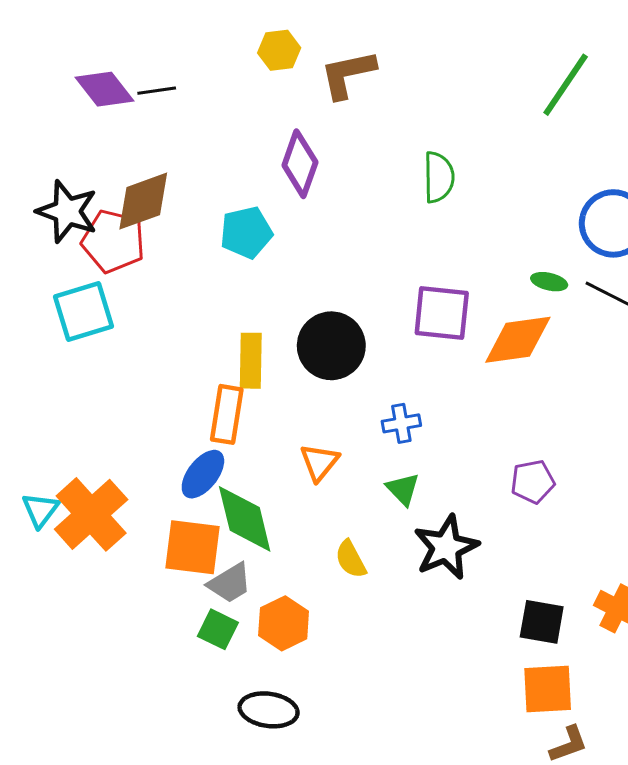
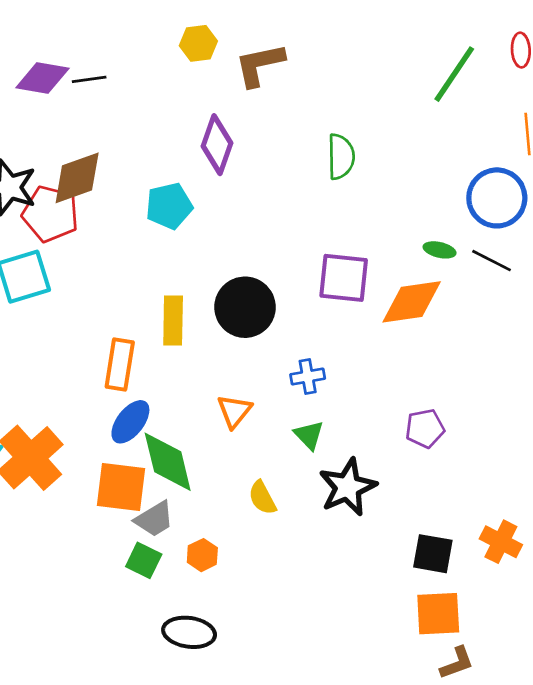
purple diamond: (104, 89) -> (42, 78), turned -42
orange rectangle: (227, 414) -> (120, 364), moved
orange hexagon: (284, 623) -> (202, 555), size x0.7

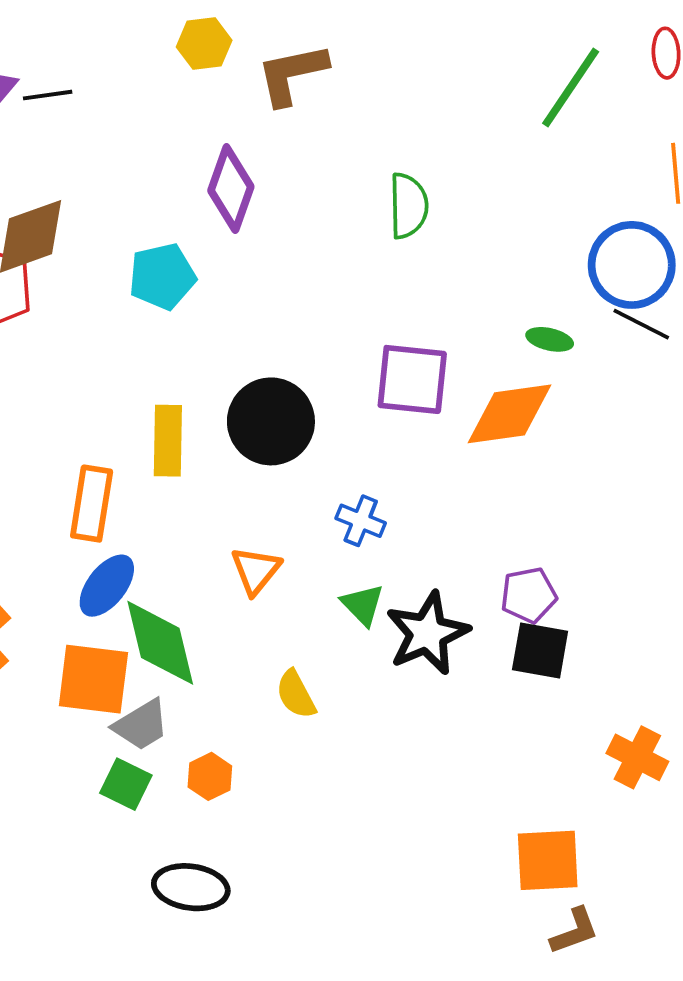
black line: (492, 261) -> (641, 324), moved
blue cross: (308, 376) -> (361, 521), turned 32
black star: (348, 487) -> (427, 633), moved
black square: (433, 554) -> (540, 650), moved

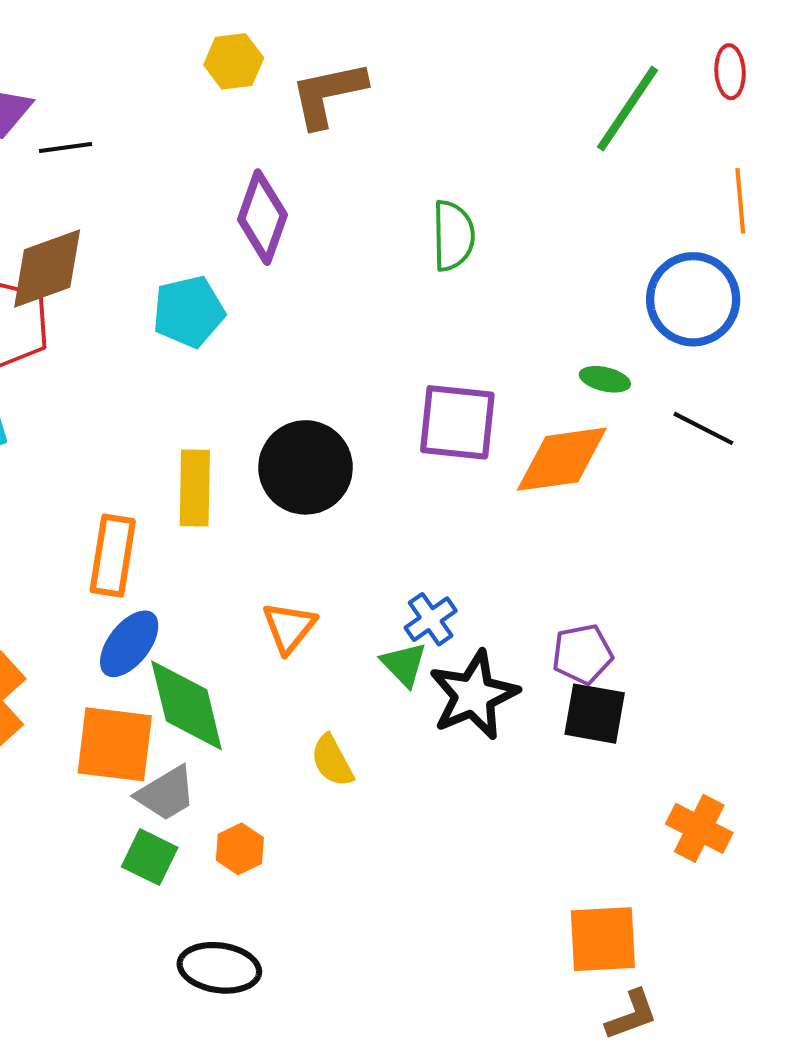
black line: (48, 95) -> (66, 148), moved
black line: (641, 324) -> (703, 428), moved
blue cross: (361, 521) -> (431, 619), moved, turned 33

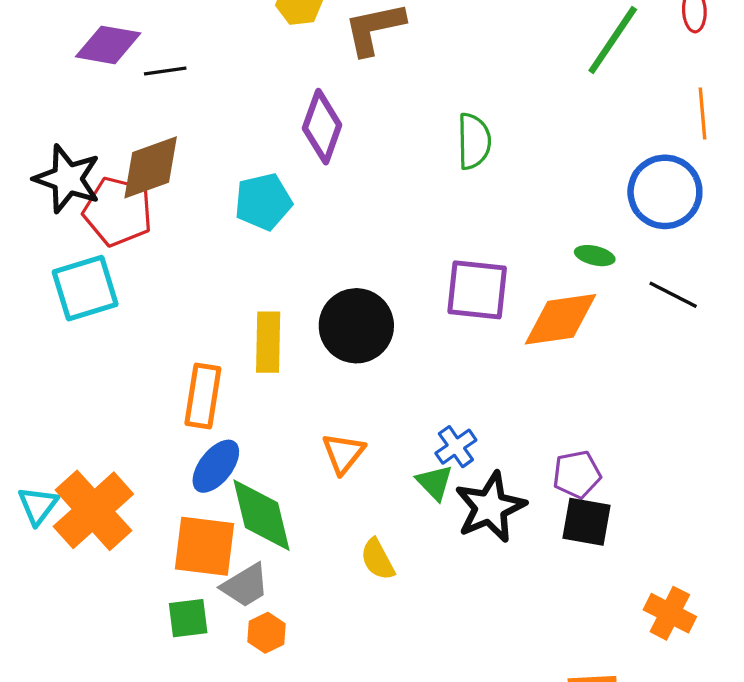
orange hexagon: (240, 849) -> (266, 633), moved
green square: (150, 857) -> (188, 618), moved, turned -33

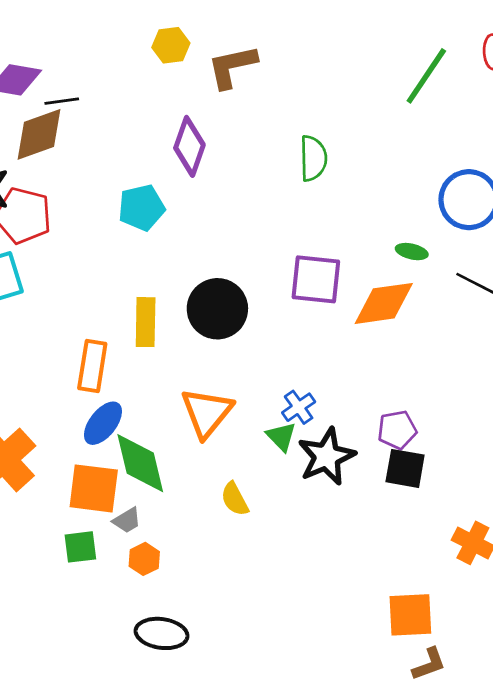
brown diamond: (151, 167) -> (39, 134), moved
orange triangle: (343, 453) -> (207, 413), size x1.5
gray trapezoid: (245, 585) -> (127, 520), size x0.7

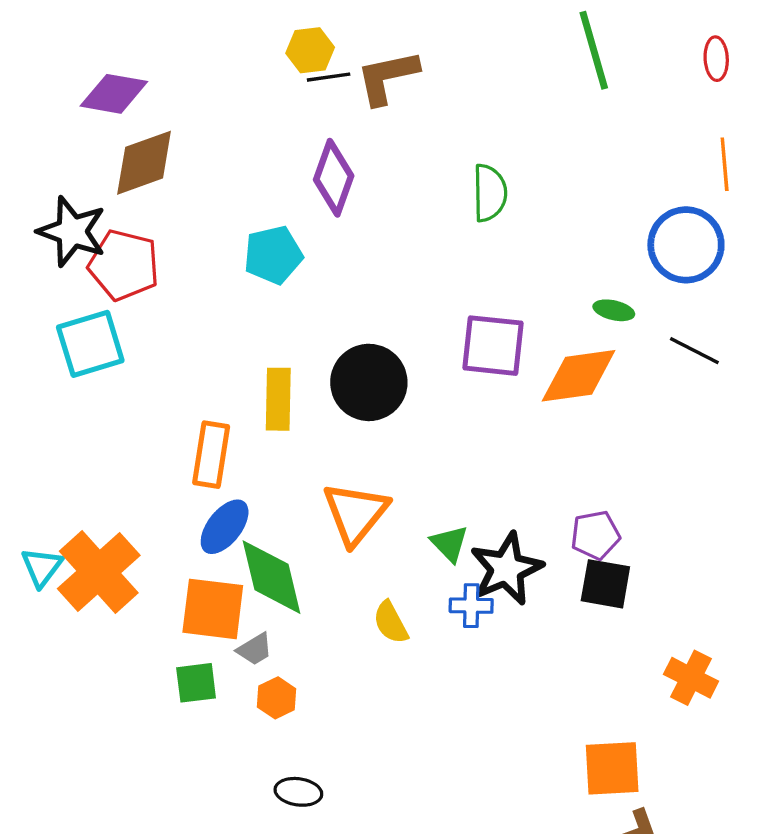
green line: (426, 76) -> (594, 50), moved, turned -50
black line: (62, 101) -> (329, 77), moved
blue cross: (299, 407) -> (471, 606), moved, turned 36
black ellipse: (162, 633) -> (298, 792), size x0.7

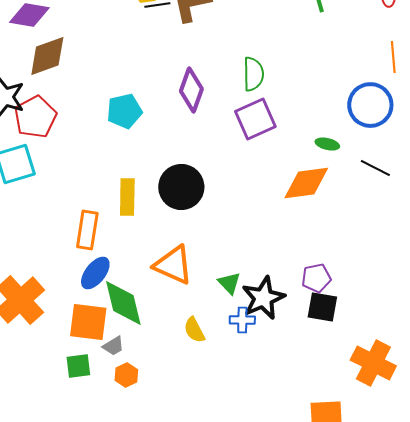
purple diamond: (334, 178) -> (191, 90), moved
red pentagon: (124, 265) -> (35, 117), turned 30
purple square: (493, 346) -> (255, 119), moved, turned -30
orange triangle: (355, 513) -> (173, 265), turned -45
orange cross: (691, 678) -> (373, 363), size x1.4

